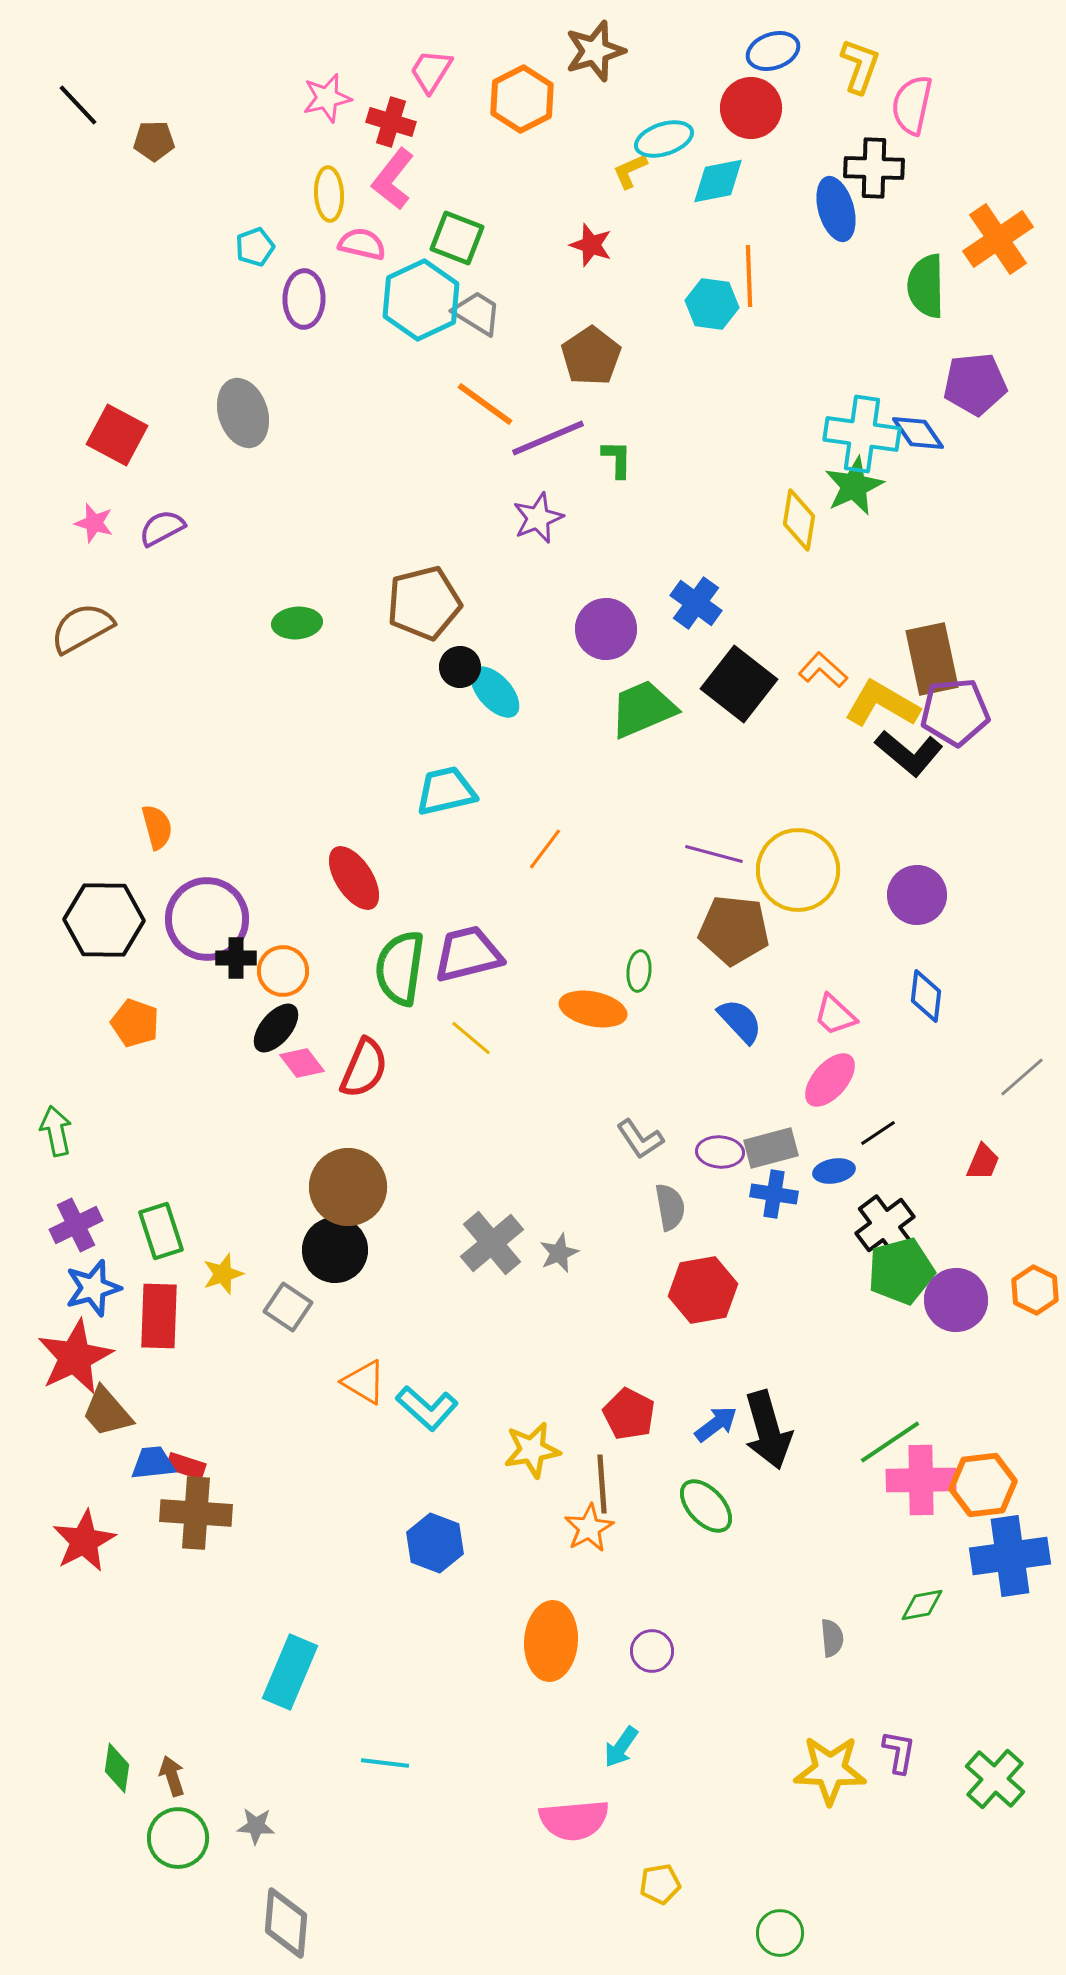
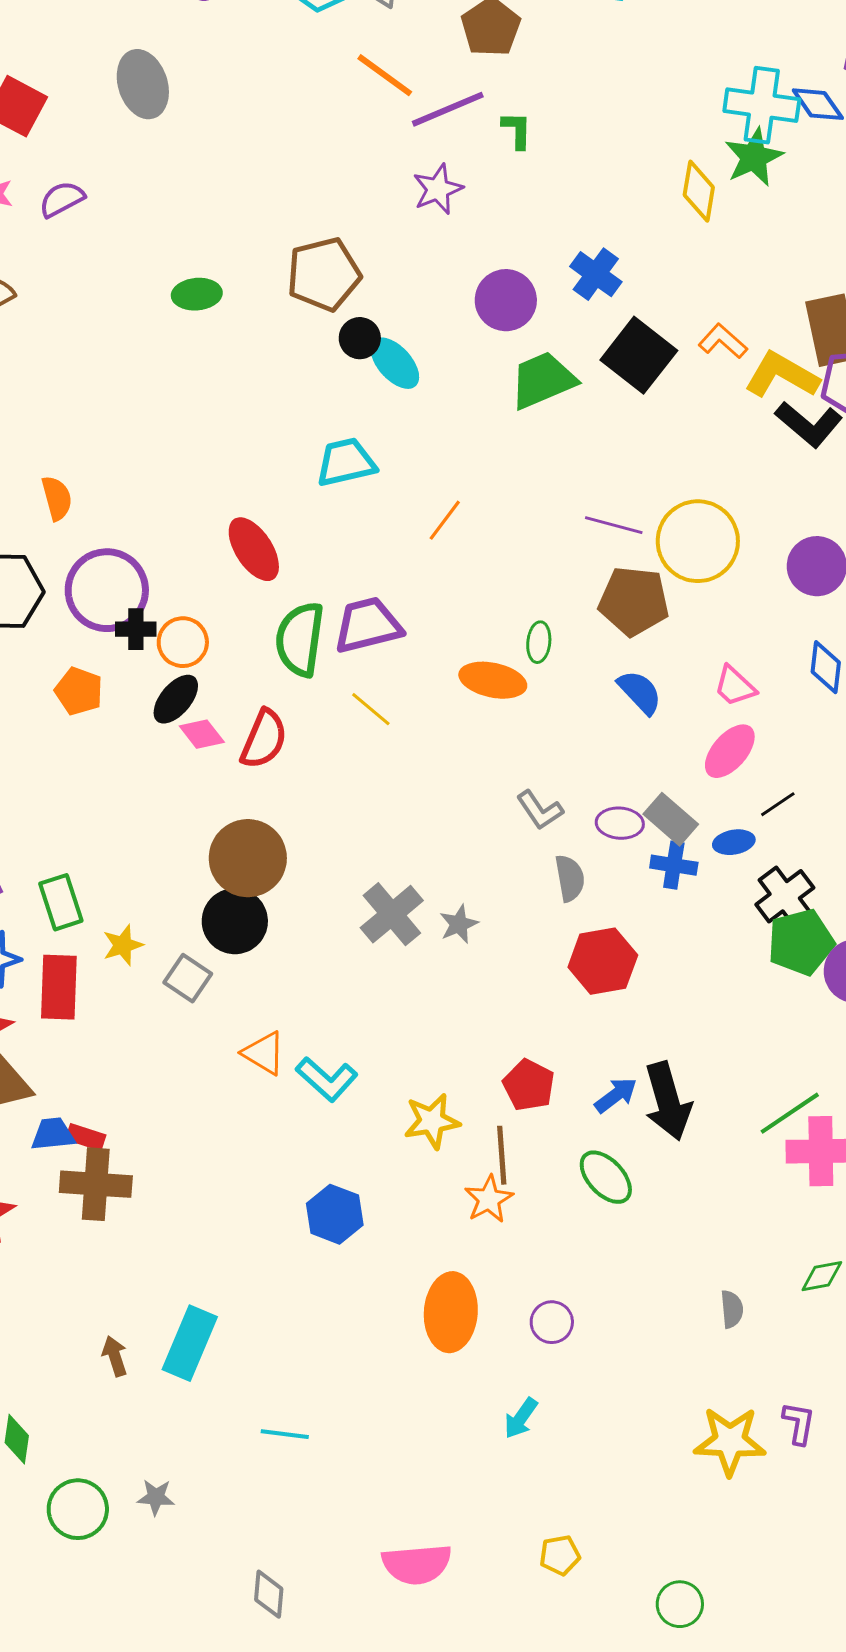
orange pentagon: (135, 1023) -> (79, 691), moved
gray rectangle: (771, 1148) -> (671, 819), turned 56
brown arrow: (172, 1776) -> (115, 1356), moved
pink semicircle: (574, 1820) -> (417, 1564), moved
gray diamond: (286, 1923) -> (269, 1594), moved, size x0.7

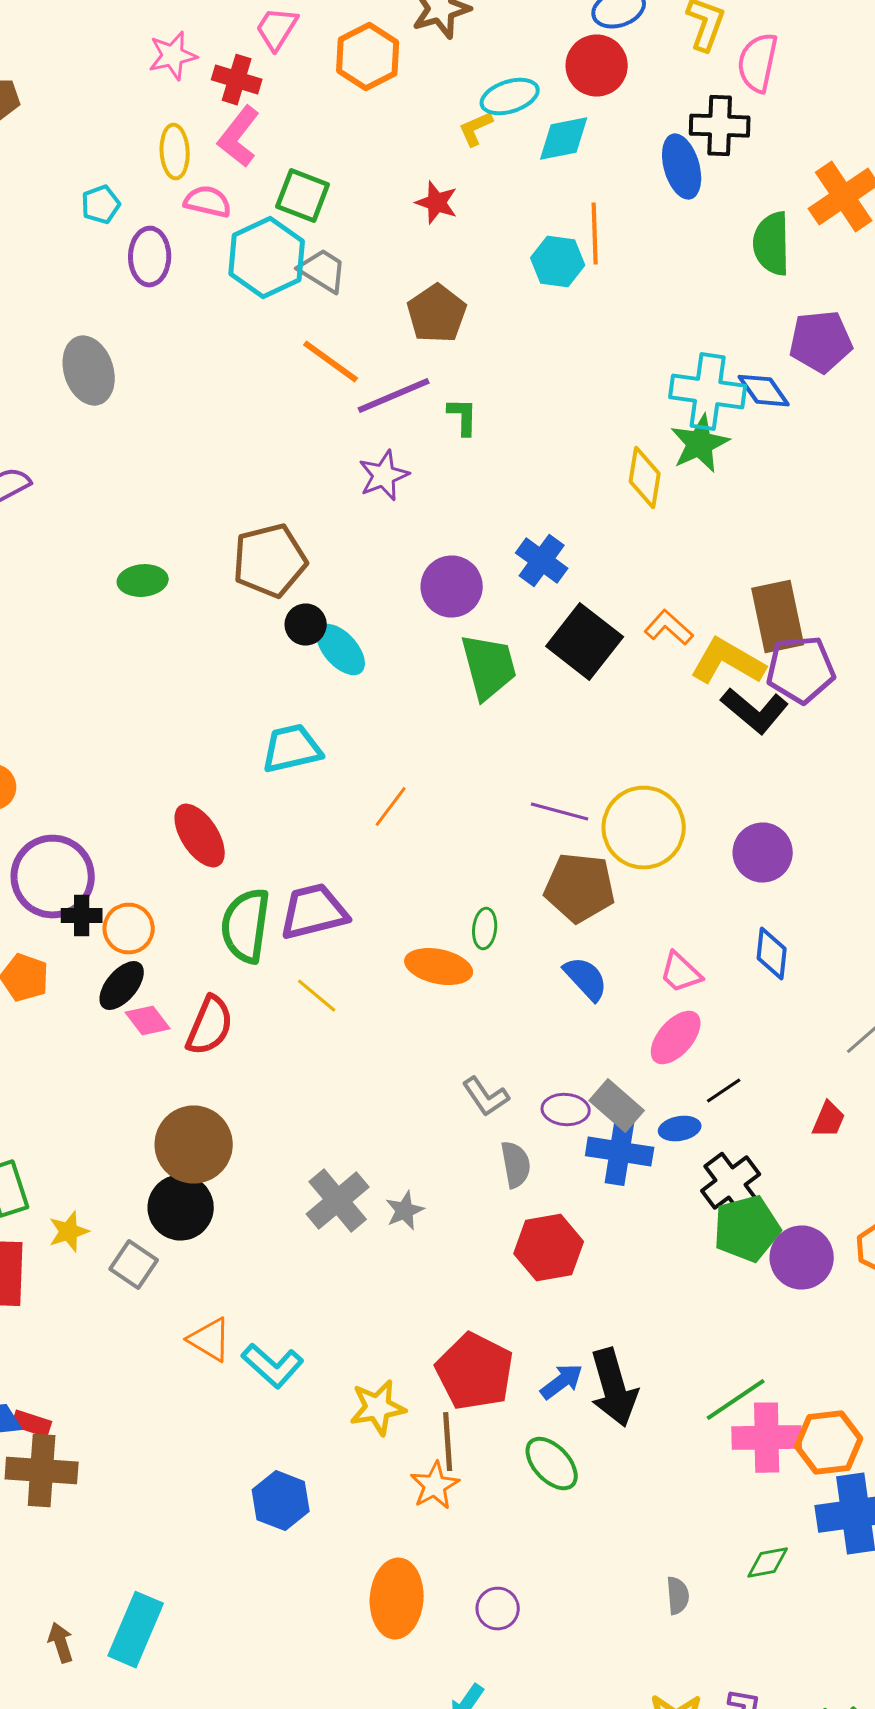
green trapezoid: (543, 380) -> (489, 667), turned 98
blue cross: (674, 865) -> (620, 1152), size x1.4
red pentagon: (529, 1085) -> (475, 1372), size x1.5

